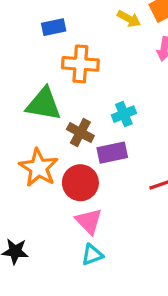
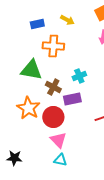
yellow arrow: (129, 19) -> (67, 20), moved
cyan triangle: (92, 255) -> (60, 160), turned 32

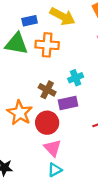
yellow arrow: (67, 20) -> (62, 16), size x1.6
green triangle: (31, 70) -> (16, 44), moved
cyan triangle: (60, 160) -> (55, 170), turned -40

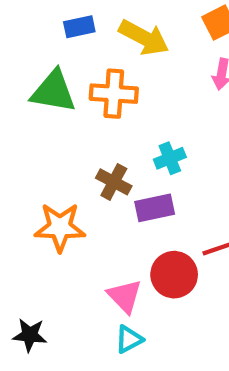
blue rectangle: (30, 21) -> (79, 27), moved
orange star: (20, 113) -> (60, 227), turned -30
red circle: (47, 123) -> (174, 275), moved

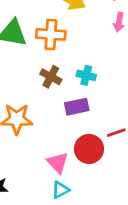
cyan cross: (170, 158) -> (86, 75), turned 36
brown cross: (114, 182) -> (51, 77), moved

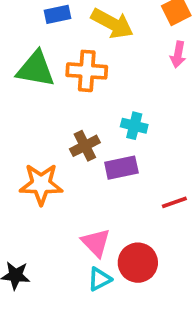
brown cross: (51, 77) -> (85, 146), moved, turned 35
red circle: (89, 149) -> (138, 263), moved

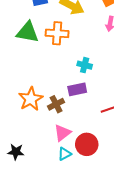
brown cross: (85, 146) -> (56, 104), moved
orange star: (41, 184) -> (31, 99), turned -30
pink triangle: (96, 243) -> (62, 133), turned 36

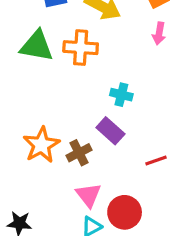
purple rectangle: (77, 89) -> (110, 131), turned 54
pink triangle: (62, 133) -> (88, 195), turned -30

